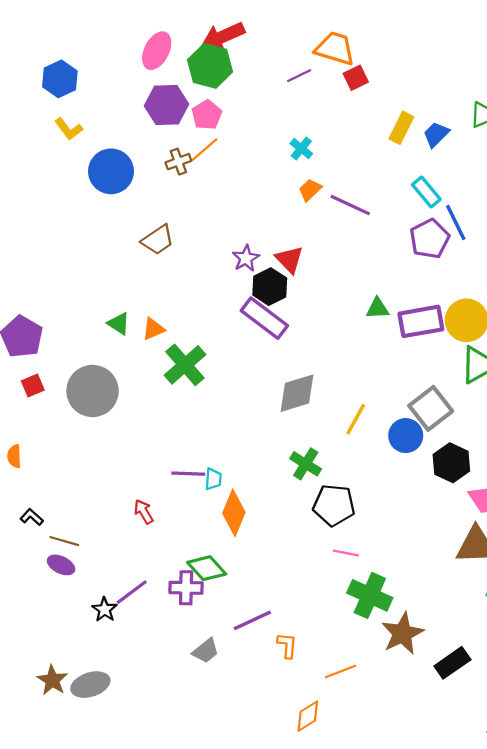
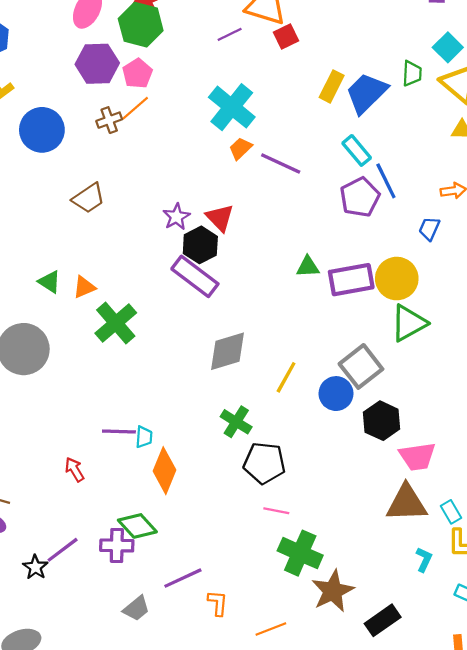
blue trapezoid: (436, 134) -> (366, 93), size x1.6
cyan cross: (301, 149) -> (232, 107), size x2.0

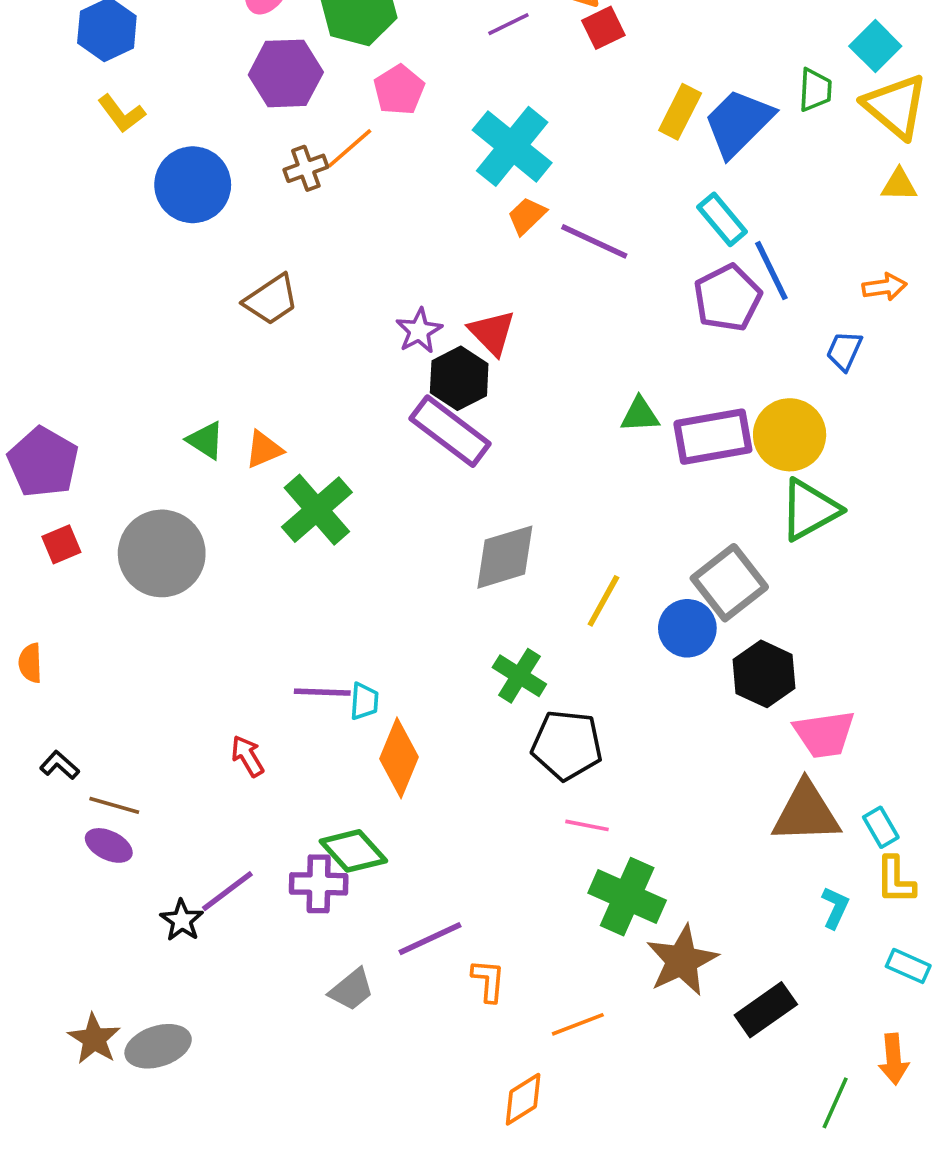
pink pentagon: (137, 73) -> (399, 90), moved

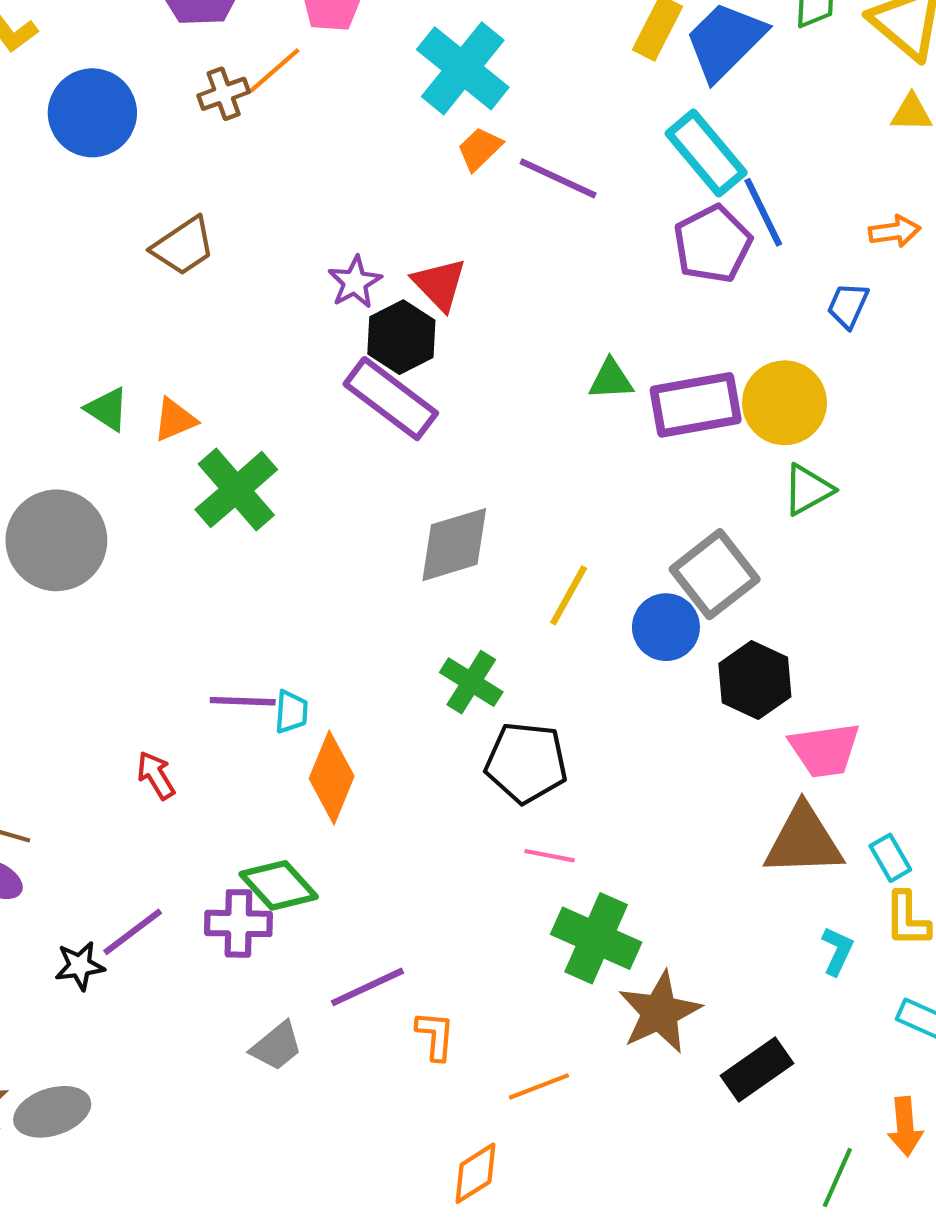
cyan rectangle: (722, 219) -> (706, 153), size x1.4
green triangle: (810, 510) -> (808, 490), size x0.7
black star: (182, 920) -> (80, 966), turned 30

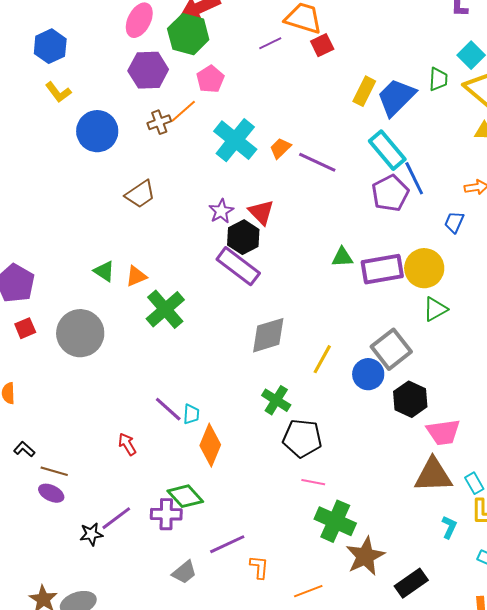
cyan cross: (463, 68) -> (235, 140), moved
purple line: (243, 701) -> (168, 409), turned 40

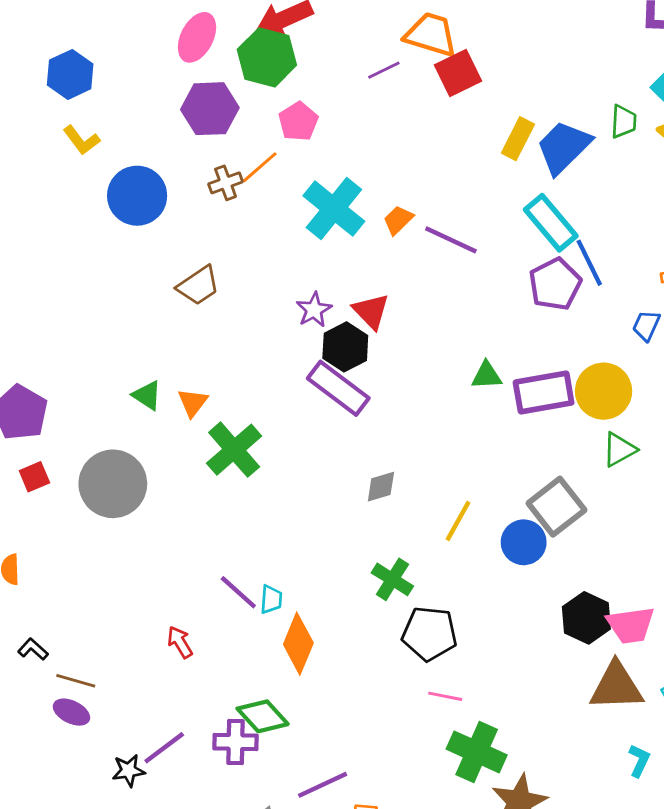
red square: (322, 45) -> (458, 73), size x1.4
orange triangle: (136, 276) -> (193, 403), turned -30
gray diamond: (268, 335) -> (381, 487), size x0.6
black hexagon: (410, 399) -> (586, 618), moved

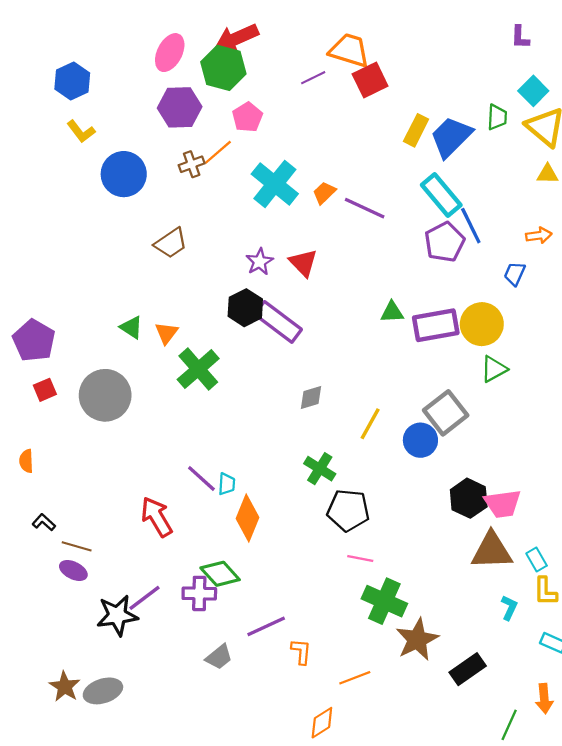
black hexagon: (345, 347) -> (245, 308), moved
red arrow: (180, 642) -> (157, 517), size x1.6
black star: (129, 771) -> (117, 615), size x1.6

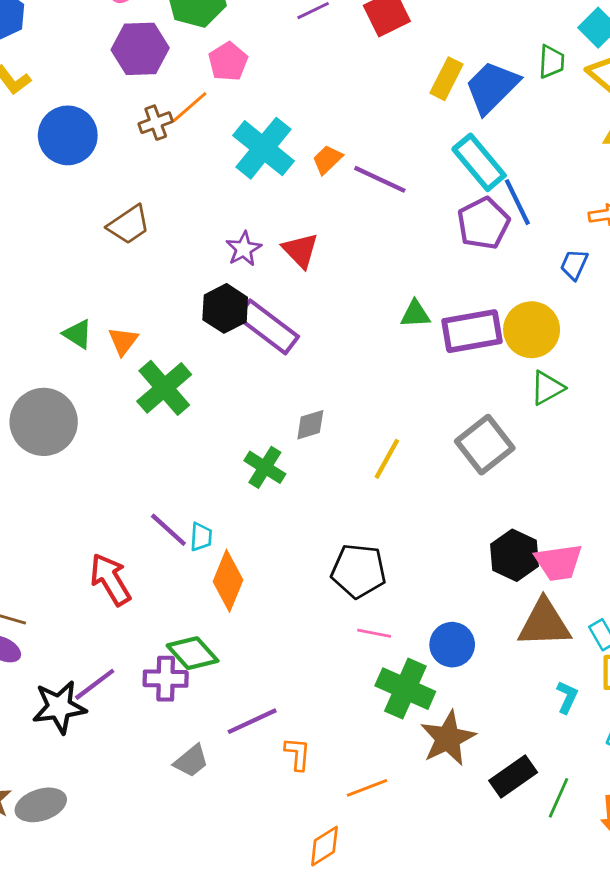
blue circle: (420, 440) -> (452, 645), moved
green cross: (320, 469) -> (265, 467), moved
green line: (509, 725) -> (559, 798), moved

